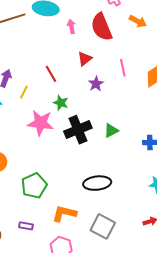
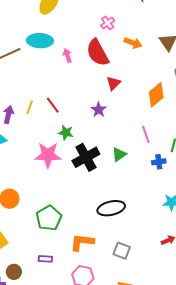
red triangle: (85, 59) -> (114, 83), moved
pink line: (123, 68) -> (146, 134), moved
yellow line: (24, 92) -> (30, 107), moved
gray square: (103, 226) -> (122, 251), size x0.7

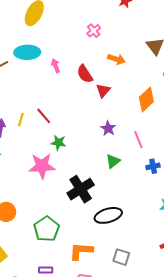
orange arrow: (133, 43) -> (116, 59), moved
red semicircle: (98, 53) -> (85, 74), moved, size x0.7
purple star: (99, 110) -> (108, 128), moved
black cross: (86, 157) -> (81, 189), moved

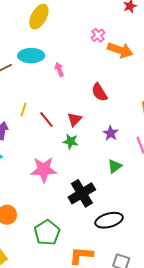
orange arrow: (116, 59) -> (120, 50), moved, size x1.4
red semicircle: (85, 74) -> (99, 92), moved
red triangle: (103, 90) -> (74, 119), moved
yellow line: (21, 120) -> (23, 110), moved
green star: (58, 143) -> (71, 141), moved

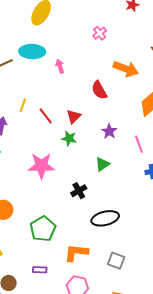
orange arrow: (120, 50) -> (126, 69), moved
green triangle: (115, 166) -> (102, 164), moved
black cross: (82, 193) -> (79, 191), size x0.6

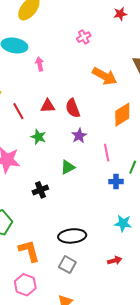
red semicircle: (99, 90) -> (73, 108), moved
red triangle: (74, 117) -> (48, 106), moved, turned 35
black ellipse: (105, 218) -> (72, 236), moved
orange L-shape: (76, 253) -> (29, 251), turned 60

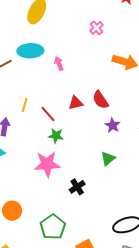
green star: (38, 137) -> (56, 136), moved
black cross: (40, 190) -> (77, 187), moved

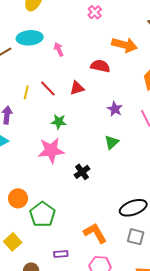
red semicircle: (100, 100) -> (100, 66), moved, turned 138
red line: (48, 114) -> (48, 88), moved
green pentagon: (53, 227) -> (42, 214), moved

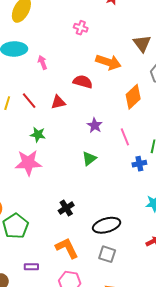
pink cross: (95, 12) -> (81, 28), turned -32
black cross: (82, 172) -> (66, 208), moved

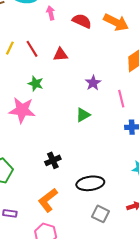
red semicircle: (83, 82) -> (82, 21), moved
orange L-shape: (67, 248) -> (48, 200), turned -110
gray square: (107, 254) -> (101, 214), moved

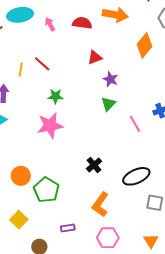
red triangle: (60, 55) -> (95, 57), moved
pink line: (121, 99) -> (135, 124), moved
green triangle: (83, 115) -> (108, 104), moved

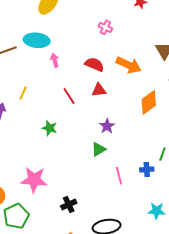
pink arrow: (50, 24) -> (55, 60), moved
red triangle: (95, 57) -> (99, 90), moved
red line: (42, 64) -> (69, 96), moved
pink star: (50, 125) -> (34, 180), moved

